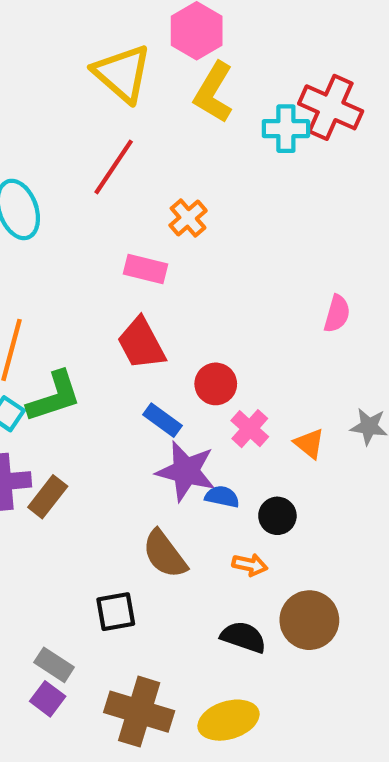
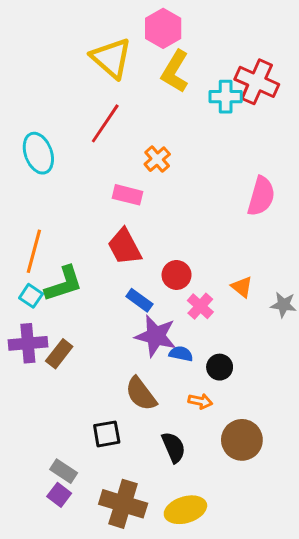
pink semicircle: (337, 314) -> (261, 196), moved, size x1.5
orange triangle: (309, 444) -> (242, 287), moved
black semicircle: (243, 637) -> (174, 447), moved, turned 48

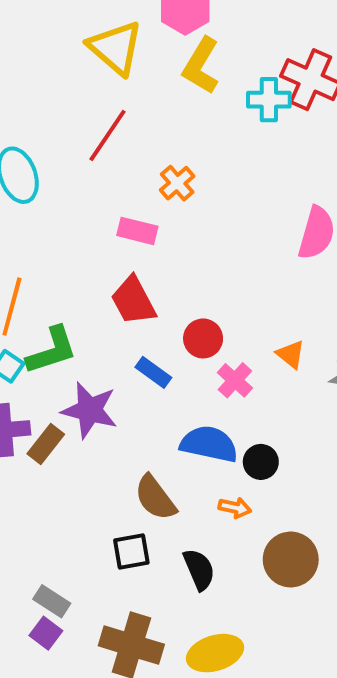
purple star: (156, 336) -> (90, 410), moved
blue semicircle: (181, 354) -> (209, 444), size x1.8
black square: (107, 434) -> (131, 551), moved

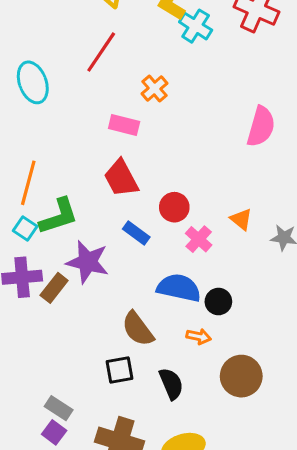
cyan cross: (269, 100) -> (196, 26), moved, turned 32

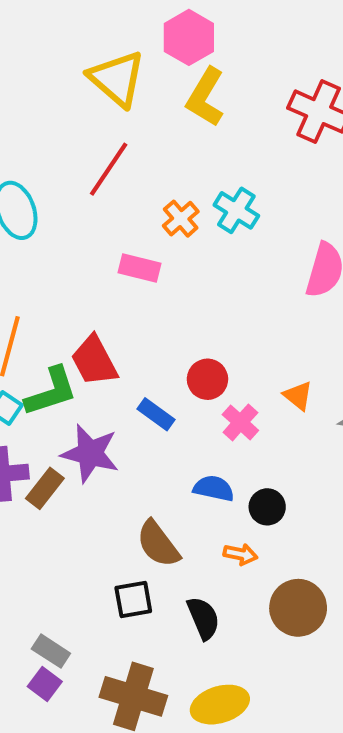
cyan cross: (196, 26) -> (236, 210), moved
red trapezoid: (121, 178) -> (94, 361), moved
blue semicircle: (179, 288) -> (214, 488), size x0.7

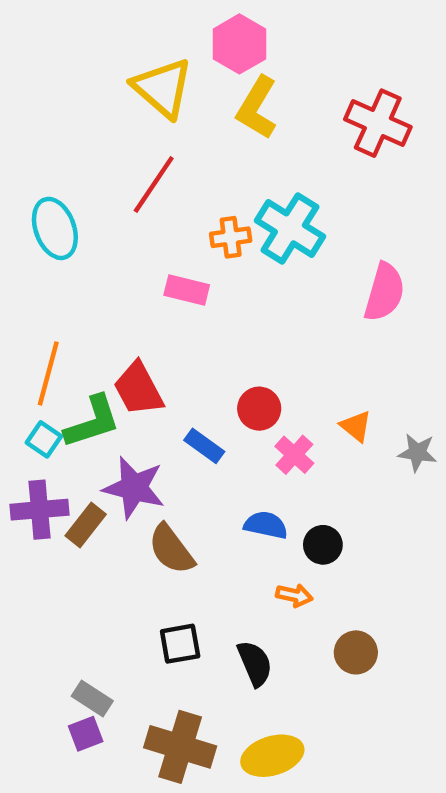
cyan cross: (236, 210) -> (290, 228), size x1.4
orange cross: (181, 219) -> (231, 237), turned 33
brown semicircle: (158, 544) -> (171, 549), moved
brown circle: (298, 608) -> (356, 652), size x0.7
purple square: (45, 684) -> (86, 734), turned 32

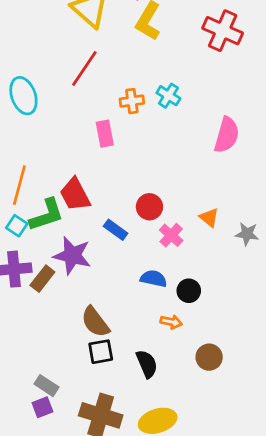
cyan cross: (290, 228) -> (168, 96), size x0.6
pink rectangle: (187, 290) -> (105, 134), turned 65
brown semicircle: (171, 549) -> (95, 322), moved

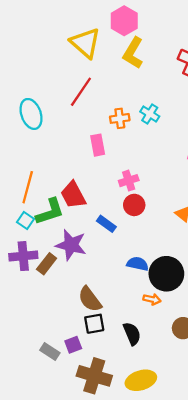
pink cross: (171, 235) -> (129, 181), moved, turned 30
black circle: (189, 291) -> (166, 274), size x1.8
purple square: (42, 407) -> (73, 345), moved

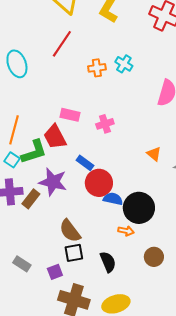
pink rectangle: (98, 145) -> (70, 115), moved, turned -66
red circle: (134, 205) -> (99, 183), moved, size x1.4
gray rectangle: (50, 351) -> (22, 264), moved

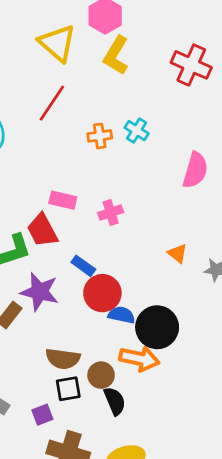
brown semicircle: (70, 231) -> (63, 359), turned -45
orange arrow: (126, 231) -> (139, 359), size x1.8
brown circle: (154, 257) -> (101, 375), moved

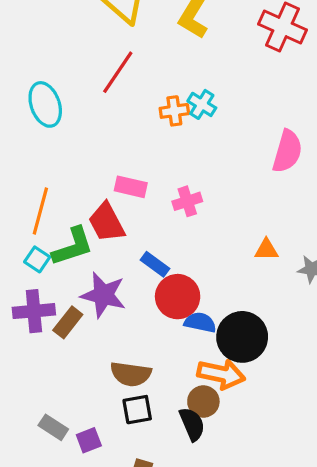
cyan cross: (137, 131) -> (202, 104), moved
orange triangle: (178, 253) -> (266, 250), turned -40
brown circle: (101, 375) -> (203, 401), moved
purple square: (42, 415) -> (89, 440), moved

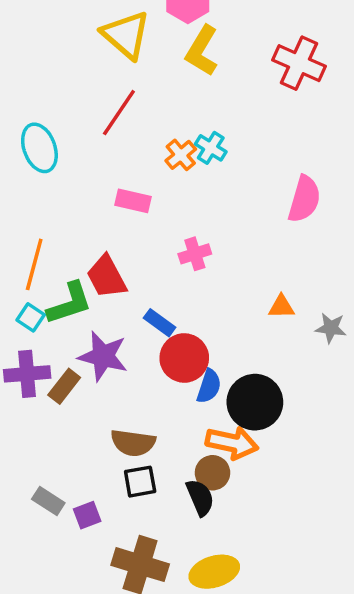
orange cross: (174, 111) -> (181, 155), turned -32
pink rectangle: (131, 187) -> (133, 201), moved
blue semicircle: (200, 322) -> (209, 386), turned 96

